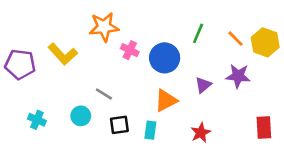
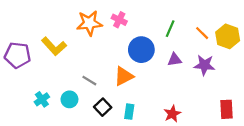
pink cross: (130, 50) -> (119, 20), moved
purple triangle: (203, 85) -> (175, 60), moved, turned 32
orange triangle: (166, 100) -> (124, 76), moved
cyan cross: (37, 120) -> (42, 99), moved, turned 32
black square: (119, 125) -> (103, 107), turned -35

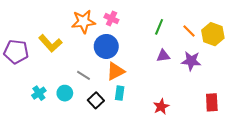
blue circle: (141, 50) -> (106, 46), moved
cyan rectangle: (129, 112) -> (120, 93), moved

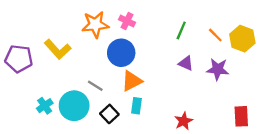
purple triangle: (163, 56) -> (186, 63), turned 32
cyan circle: (65, 93) -> (74, 106), size x1.6

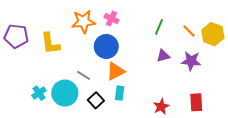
yellow L-shape: (58, 49) -> (50, 43), turned 35
purple pentagon: (19, 59) -> (16, 36), moved
purple triangle: (186, 63) -> (163, 56), turned -40
red rectangle: (241, 116) -> (196, 102), moved

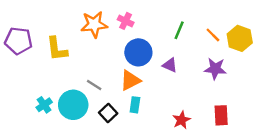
blue circle: (106, 46) -> (138, 52), moved
purple triangle: (163, 56) -> (170, 65), moved, turned 40

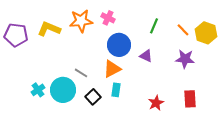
yellow L-shape: (57, 49) -> (49, 29), moved, turned 120

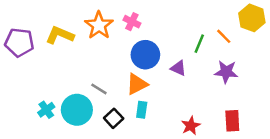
orange star: (81, 21) -> (99, 25), turned -30
green line: (154, 26) -> (199, 44), moved
yellow hexagon: (206, 33) -> (252, 18), moved

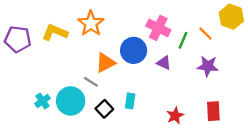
pink cross: (132, 22) -> (158, 28), moved, size x1.5
orange triangle: (137, 84) -> (105, 63), moved

